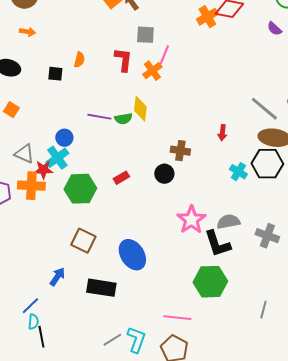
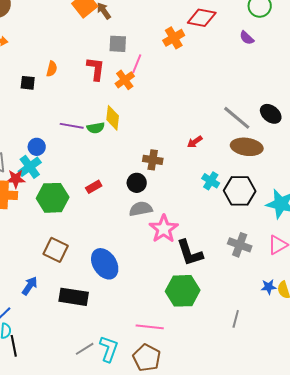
orange cross: (207, 17) -> (174, 38), moved
red arrow: (222, 133) -> (195, 142), turned 49
black hexagon: (267, 164) -> (240, 191), moved
gray semicircle: (228, 222) -> (141, 209), moved

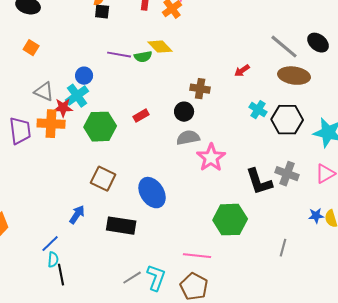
black square: (28, 83) -> (102, 12), moved
yellow diamond: (113, 118) -> (160, 47), turned -50
black L-shape: (190, 253) -> (259, 182), moved

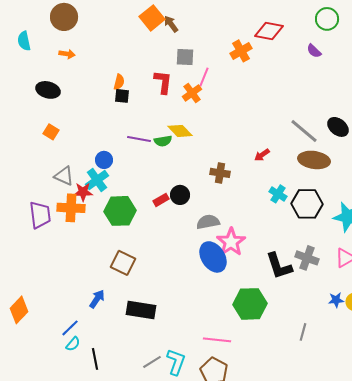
black circle: (184, 112) -> (180, 195), moved
blue ellipse: (152, 193) -> (213, 257), moved
cyan semicircle: (53, 260) -> (73, 344), turned 35
black line: (61, 275) -> (95, 359), moved

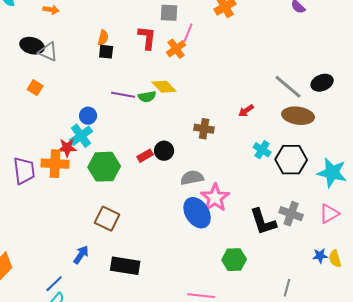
black ellipse: (338, 127) -> (322, 83), turned -60
gray triangle: (64, 176) -> (48, 52), moved
green hexagon: (250, 304) -> (234, 260), size x0.7

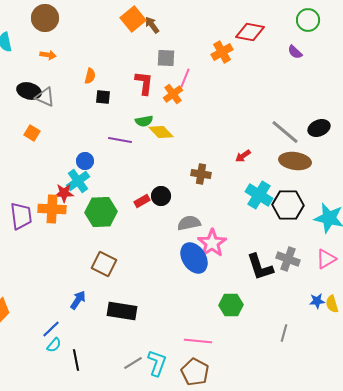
orange semicircle: (103, 38) -> (90, 76), moved
green semicircle: (147, 97) -> (144, 121), moved
cyan cross: (262, 150) -> (259, 195), size x1.5

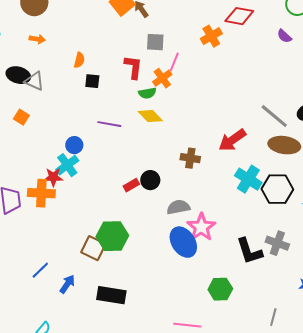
green semicircle: (144, 121) -> (147, 93), moved
red arrow: (243, 156) -> (232, 140), size x1.8
green hexagon: (101, 212) -> (112, 236), moved
blue line: (51, 329) -> (40, 270), moved

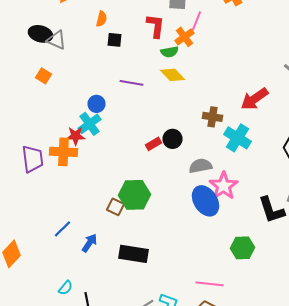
cyan cross: (248, 179) -> (238, 138), moved
brown square: (93, 248) -> (116, 207), size x0.7

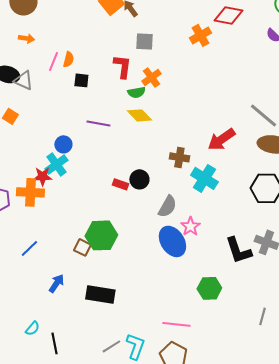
pink line: (196, 21) -> (53, 61), moved
red rectangle: (154, 144) -> (120, 184), turned 49
gray semicircle: (200, 166) -> (167, 206), turned 130
pink star: (224, 186) -> (190, 226), size x0.7
blue line: (62, 229) -> (29, 248), moved

